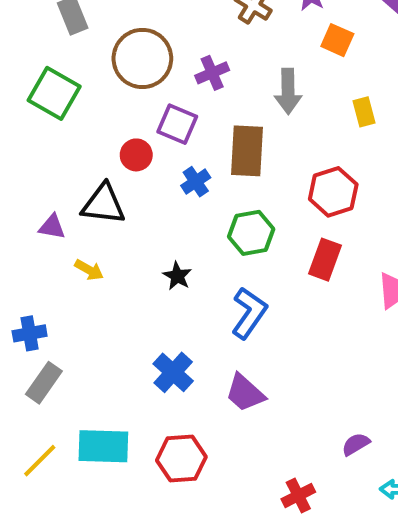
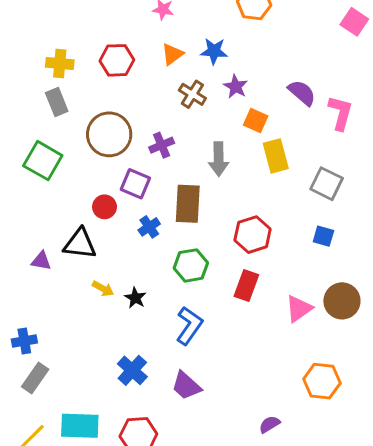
yellow rectangle: (364, 112) -> (276, 156), moved, size x1.5
yellow arrow: (89, 270) -> (103, 289), moved

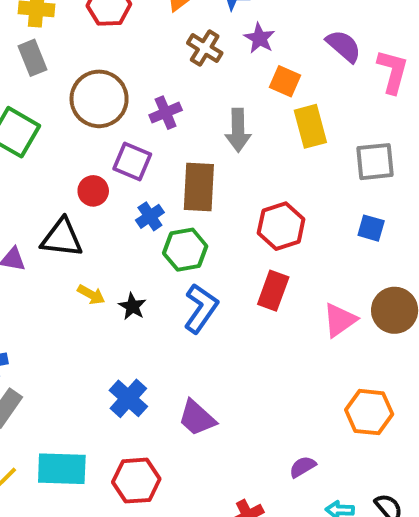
gray square: (327, 184) -> (375, 162), turned -32
green hexagon: (191, 265) -> (185, 250), moved
blue L-shape: (189, 326) -> (201, 308), moved

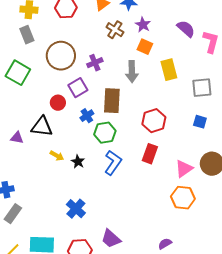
orange square: (285, 81) -> (145, 47), moved
purple square: (132, 162) -> (78, 88), turned 36
orange hexagon: (369, 412) -> (183, 198), moved
purple trapezoid: (197, 418) -> (111, 239), moved

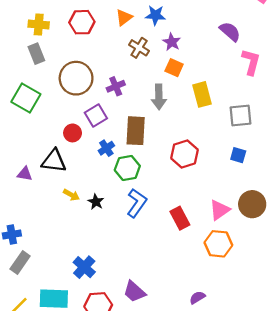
purple semicircle: (186, 29) -> (230, 31), moved
red rectangle: (150, 154) -> (180, 218), moved, turned -48
blue cross: (76, 209) -> (84, 267), moved

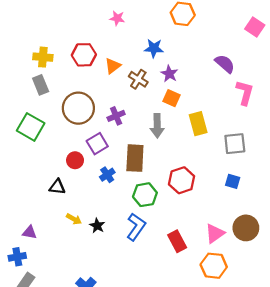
orange triangle: (124, 17) -> (113, 66), moved
black triangle: (54, 161) -> (57, 187), size x0.7
green hexagon: (127, 168) -> (145, 195), moved
purple triangle: (25, 174) -> (30, 232), moved

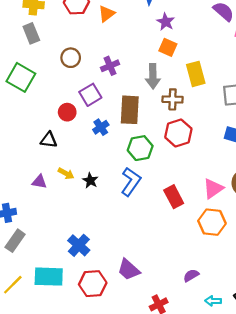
brown cross: (138, 79) -> (173, 99), moved, turned -30
brown circle: (78, 108) -> (71, 58), size x0.6
purple triangle: (30, 232) -> (39, 182), moved

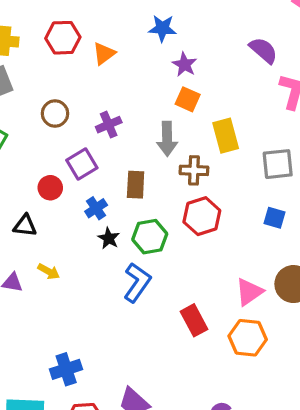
brown rectangle: (130, 110) -> (136, 185), size x0.7
black star: (90, 180) -> (109, 238), moved
red rectangle: (174, 197) -> (194, 320), moved
blue cross: (79, 245) -> (66, 369), turned 30

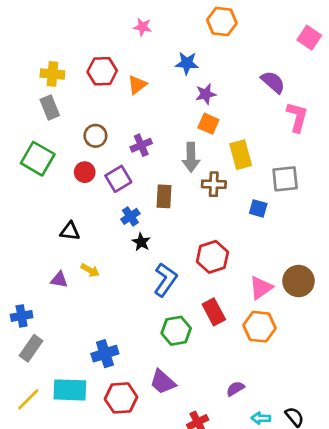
purple star: (184, 65) -> (206, 94), turned 30
red circle: (50, 188) -> (85, 172), moved
red hexagon: (202, 216) -> (212, 257), moved
blue square: (274, 218) -> (258, 208), moved
green hexagon: (150, 237) -> (176, 331), moved

